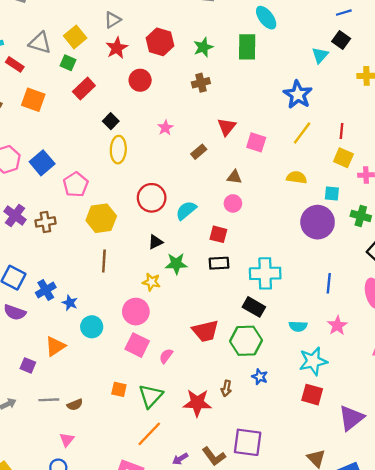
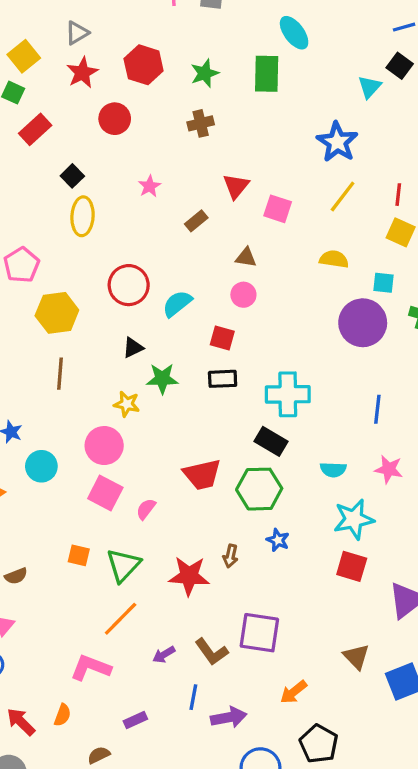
pink star: (337, 326) -> (389, 469), turned -30

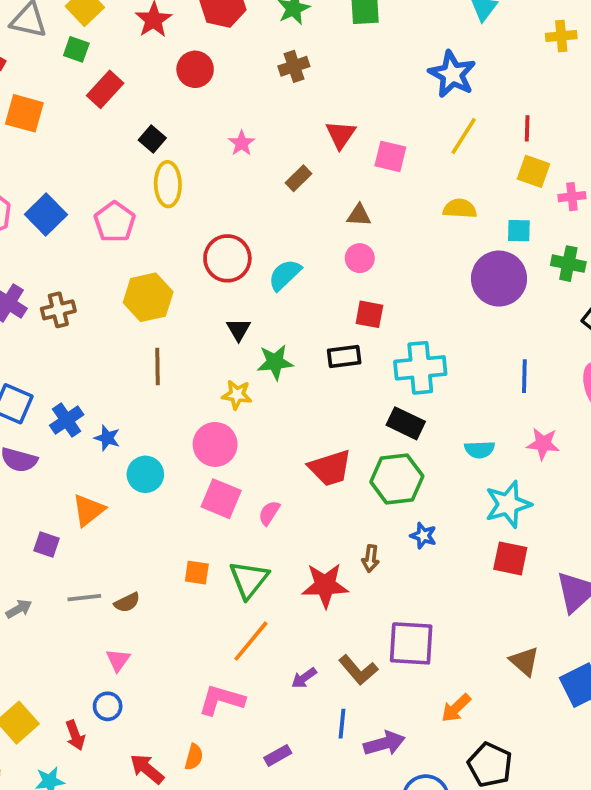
pink pentagon: (22, 265) -> (115, 222), moved
red square: (222, 338) -> (369, 314), moved
black triangle: (133, 348) -> (239, 330), turned -30

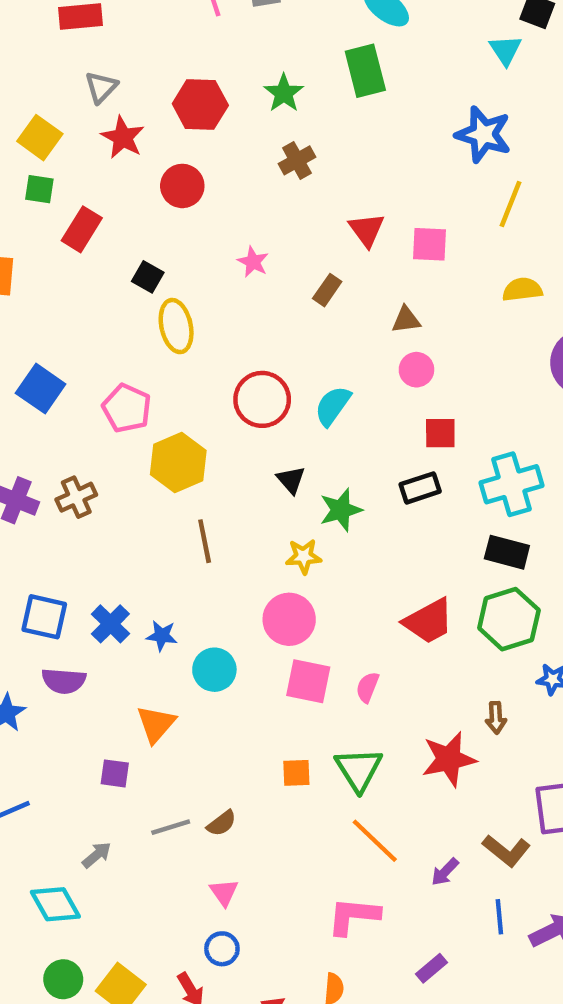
pink pentagon: (115, 222) -> (127, 408), moved
orange line: (251, 641) -> (375, 841), turned -75

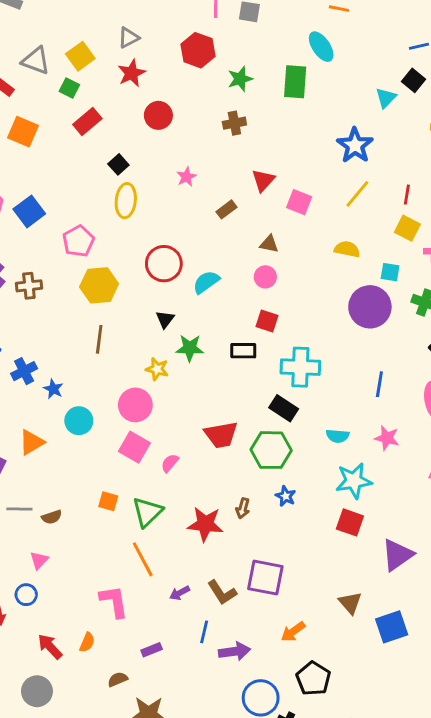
red hexagon: (200, 105) -> (198, 50), moved
pink L-shape: (353, 916) -> (114, 601), turned 57

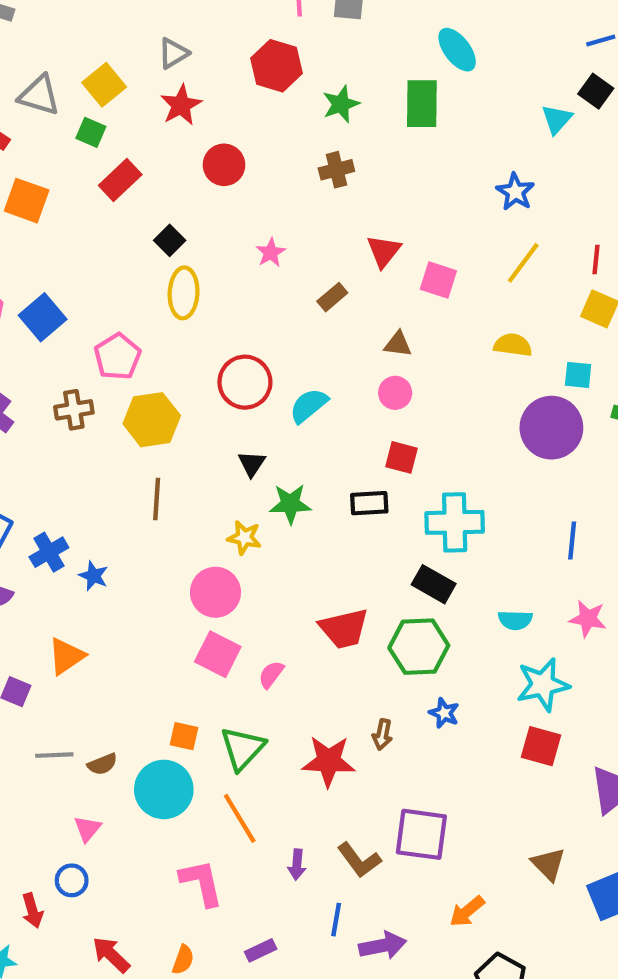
blue star: (355, 145) -> (515, 192), size x0.7
brown cross: (29, 286) -> (74, 410), moved
cyan circle: (79, 421) -> (164, 789), moved, size x1.4
purple arrow: (180, 593) -> (297, 865), turned -54
orange semicircle: (87, 642) -> (183, 960), moved

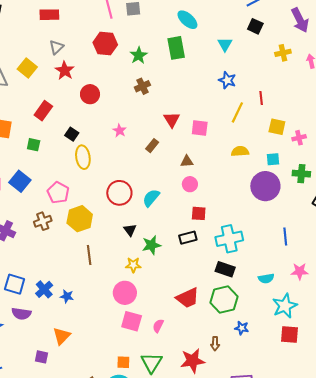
cyan triangle: (557, 119) -> (225, 44), moved
green square: (91, 132) -> (34, 145), moved
red line: (596, 259) -> (261, 98), moved

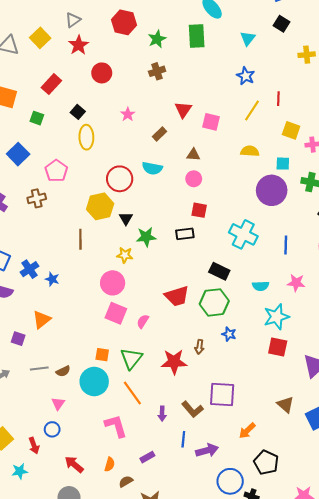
cyan semicircle: (151, 198) -> (152, 168), moved, turned -126
yellow hexagon: (80, 219) -> (100, 206), moved
cyan cross: (229, 239) -> (243, 234), moved, turned 32

